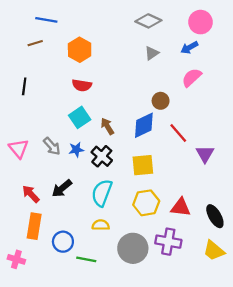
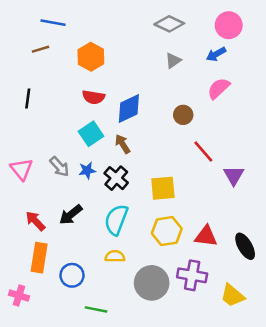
blue diamond: (144, 125) -> (129, 109), moved
yellow trapezoid: (214, 251) -> (232, 296), moved
green line: (86, 259) -> (96, 309), moved

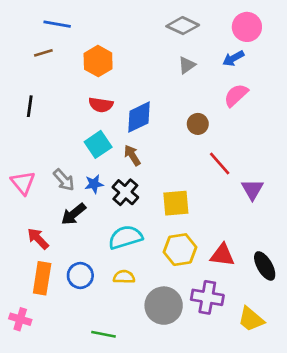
black arrow: (71, 215) -> (73, 214), moved
cyan semicircle: (116, 220) -> (125, 237), turned 52
blue circle: (72, 275) -> (80, 276), moved

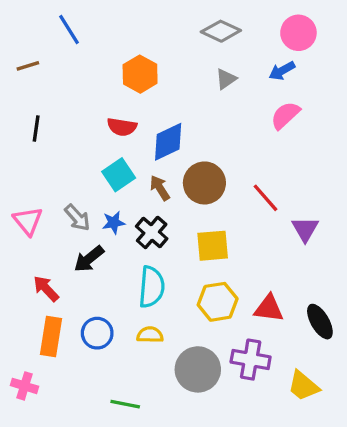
blue line: (57, 24) -> (69, 30), turned 48
brown line: (43, 53) -> (28, 66), moved
orange hexagon: (98, 61) -> (140, 74), moved
brown circle: (198, 124) -> (204, 183), moved, size x1.6
cyan semicircle: (125, 237) -> (152, 287), turned 112

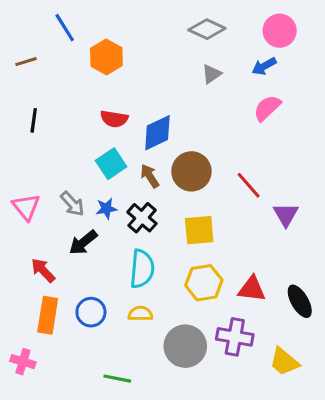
orange hexagon: (140, 74) -> (106, 57), moved

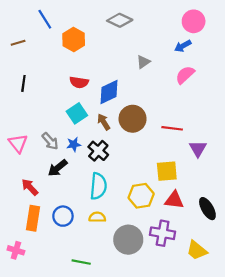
gray diamond: (207, 29) -> (120, 20), moved
gray triangle: (212, 74) -> (143, 62), moved
red line: (249, 185) -> (172, 128), turned -42
yellow square: (199, 230) -> (167, 171), moved

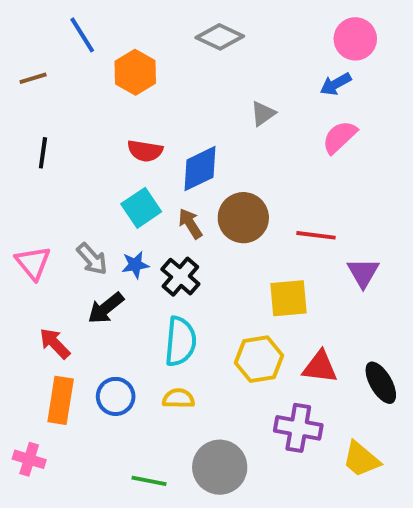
yellow square: (167, 171) -> (288, 298), moved
gray circle: (128, 240) -> (220, 467), moved

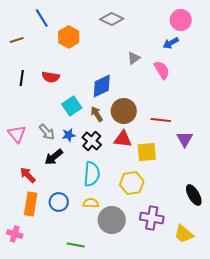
pink semicircle: (340, 137) -> (162, 70), moved, turned 102
red semicircle: (145, 151) -> (51, 77), moved
red triangle: (320, 367) -> (123, 139), moved
gray circle: (220, 467) -> (112, 220), moved

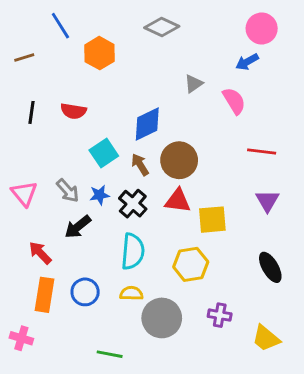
red line: (161, 120) -> (262, 152), moved
black ellipse: (194, 195) -> (270, 267), moved
purple cross: (152, 218) -> (220, 315), size x0.7

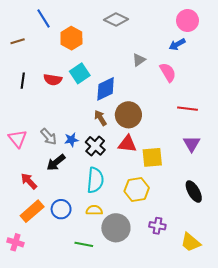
cyan square: (104, 153) -> (80, 73), moved
orange rectangle: (45, 295) -> (32, 211), turned 40
green line: (110, 354) -> (84, 244), moved

